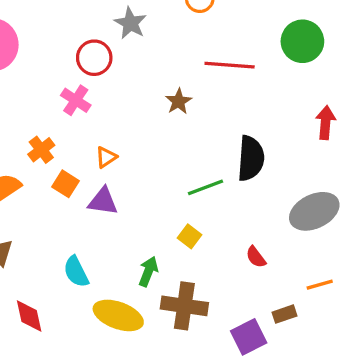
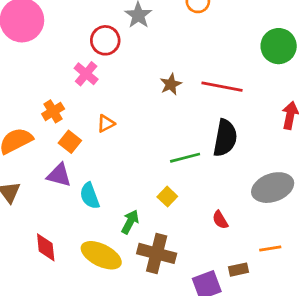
red line: (230, 65) -> (222, 87), moved
purple triangle: (103, 201) -> (59, 175), moved
cyan semicircle: (76, 272) -> (90, 196), moved
red diamond: (29, 316) -> (46, 247), moved

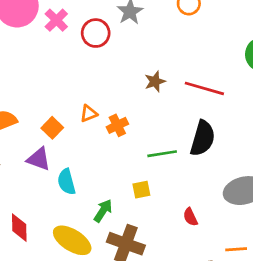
pink cross: (86, 74) -> (56, 20), moved
orange cross: (53, 111) -> (117, 125), moved
yellow square: (167, 197) -> (141, 190), turned 30

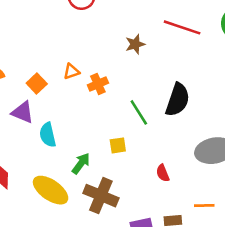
red line: (204, 88) -> (182, 27), moved
green line: (162, 154) -> (139, 112), turned 64

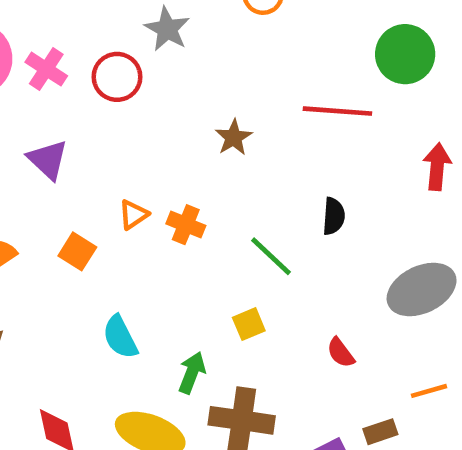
red line: (182, 27) -> (337, 111), moved
orange cross: (98, 84) -> (186, 225), turned -30
black semicircle: (178, 100) -> (334, 216), size x0.6
purple triangle: (23, 112) -> (48, 160), moved, turned 35

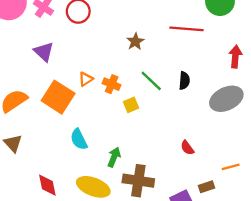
orange square: (77, 251) -> (58, 97), size x1.8
green line: (271, 256) -> (151, 81), moved
gray ellipse: (422, 290) -> (226, 99), moved
yellow square: (249, 324) -> (131, 105), moved

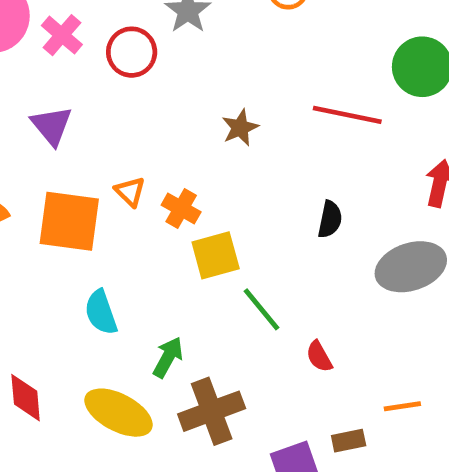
orange triangle: (86, 79) -> (130, 192), turned -49
green line: (151, 81) -> (261, 309), moved
orange square: (58, 97) -> (69, 221), turned -32
yellow square: (131, 105) -> (216, 255), size x1.5
brown cross: (138, 181) -> (212, 411), turned -36

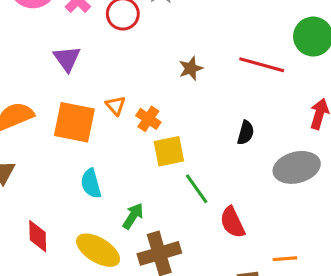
red semicircle: (319, 357) -> (232, 222), size x1.5

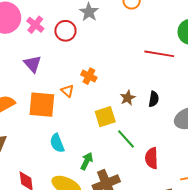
brown star: (191, 68) -> (128, 98), moved
orange cross: (148, 119) -> (89, 76), moved
red semicircle: (232, 222) -> (152, 158), turned 30

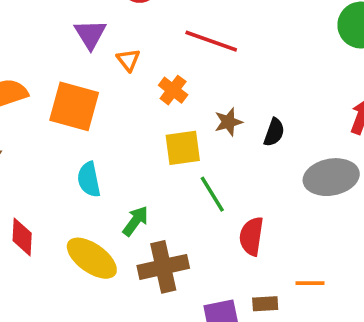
red line: (159, 54) -> (211, 41), moved
purple triangle: (33, 64) -> (90, 34), moved
orange cross: (89, 76) -> (173, 90), moved
orange triangle: (67, 91) -> (128, 60), moved

